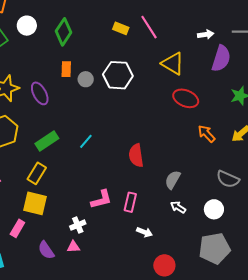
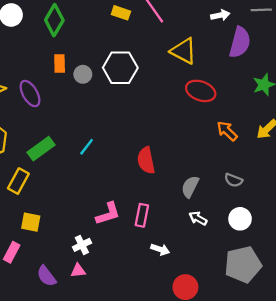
yellow rectangle: (37, 173) -> (18, 181), moved
gray semicircle: (228, 179) -> (233, 180), moved, size x0.7
yellow square: (35, 203) -> (31, 222), size x0.7

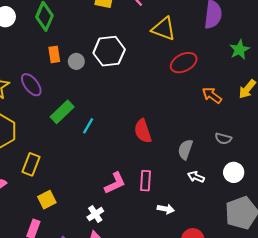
red ellipse: (201, 91) -> (184, 63), turned -40
green rectangle: (41, 149) -> (62, 112), moved
yellow square: (31, 222) -> (47, 200), turned -30

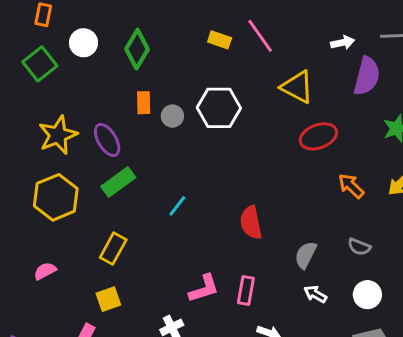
green rectangle: (62, 112) -> (118, 182), moved
yellow rectangle: (31, 164) -> (113, 249), moved

